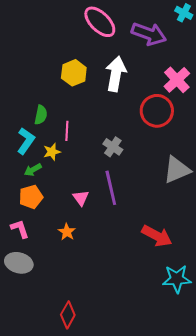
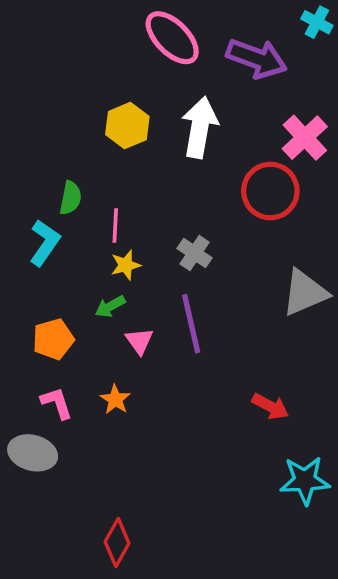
yellow star: (52, 152) -> (126, 265), moved
green arrow: (33, 170) -> (110, 306), moved
pink L-shape: (20, 229) -> (57, 403), moved
red arrow: (157, 236) -> (270, 406), size x0.7

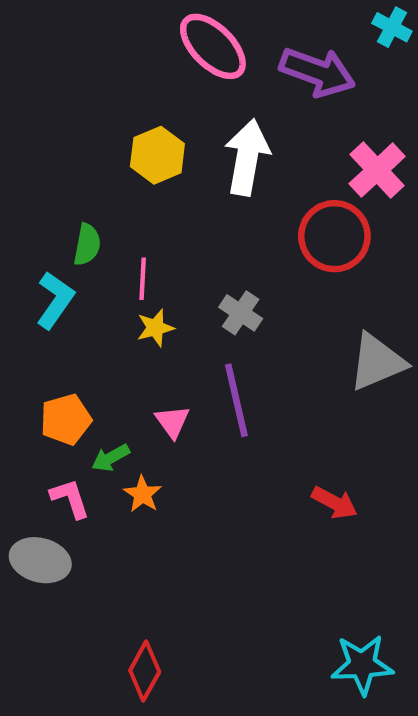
green arrow: (110, 306) -> (111, 458), moved
cyan star: (305, 480) -> (362, 665), moved

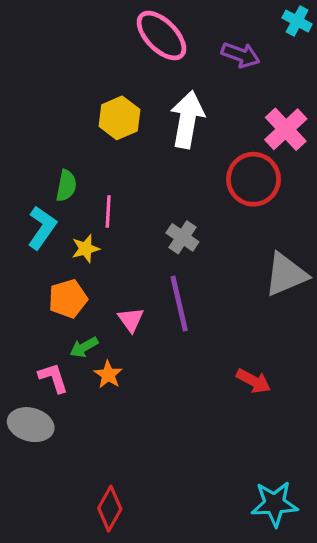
purple arrow: (317, 72) -> (241, 55), size x0.7
yellow star: (155, 328) -> (86, 249), moved
orange pentagon: (66, 419) -> (68, 299), moved

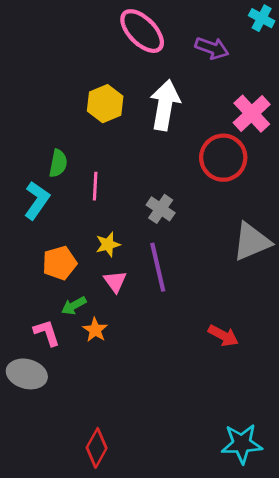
yellow star: (86, 249) -> (108, 244), moved

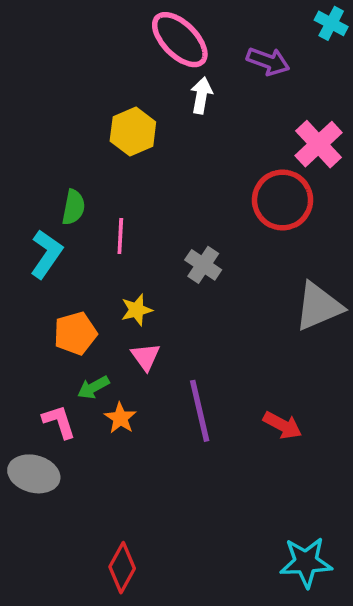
white arrow: (165, 105) -> (201, 95), moved, size x0.6
purple line: (158, 267) -> (200, 411), moved

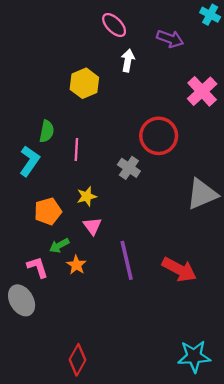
pink ellipse: (180, 40) -> (114, 25), size x0.7
red circle: (283, 200) -> (159, 136), moved
red arrow: (283, 425) -> (179, 270), size x1.4
gray ellipse: (34, 474) -> (22, 300), turned 44

